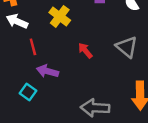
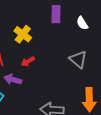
red arrow: (85, 51) -> (28, 61), moved, turned -80

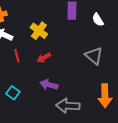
purple arrow: (13, 80) -> (49, 85), moved

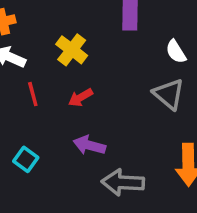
white semicircle: (98, 20) -> (176, 52), moved

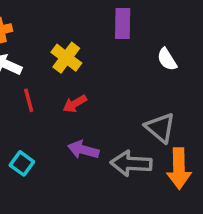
gray triangle: (169, 94) -> (160, 128), moved
gray arrow: (123, 182) -> (131, 163), moved

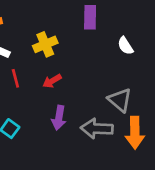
yellow cross: (66, 58) -> (45, 44), turned 30
purple arrow: (83, 150) -> (59, 118), turned -95

